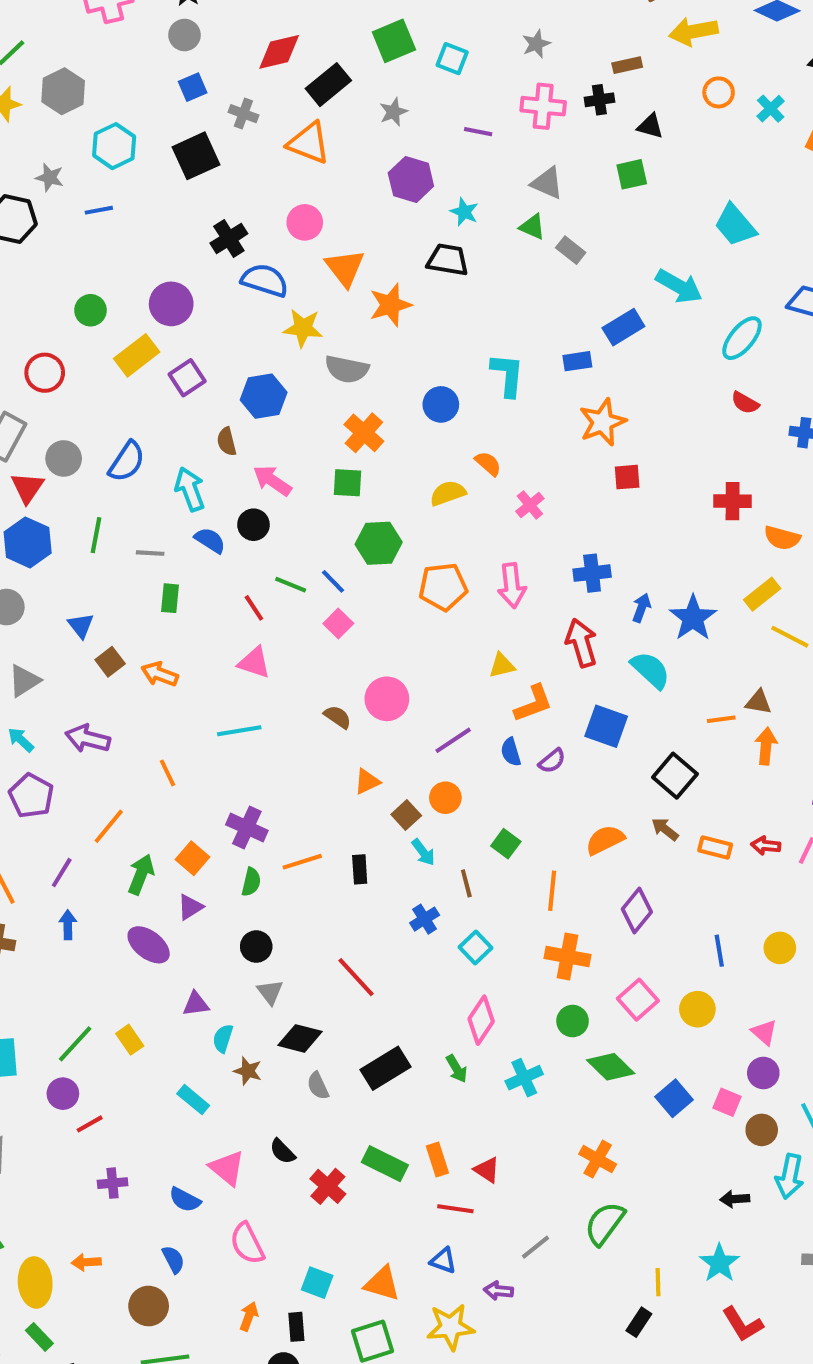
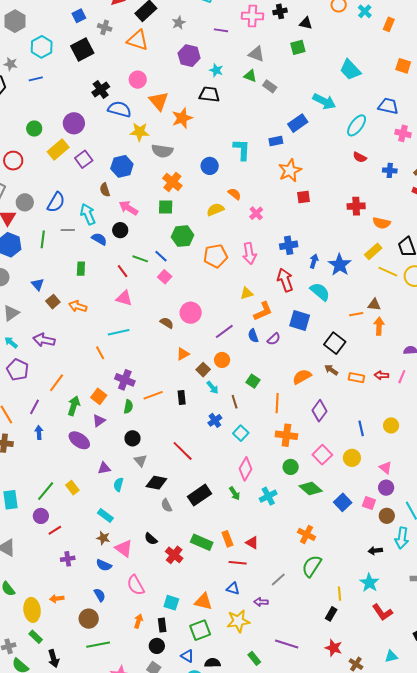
gray line: (150, 553) -> (68, 230), moved
orange line: (167, 773) -> (100, 353), moved
brown star: (248, 1071) -> (103, 538), moved

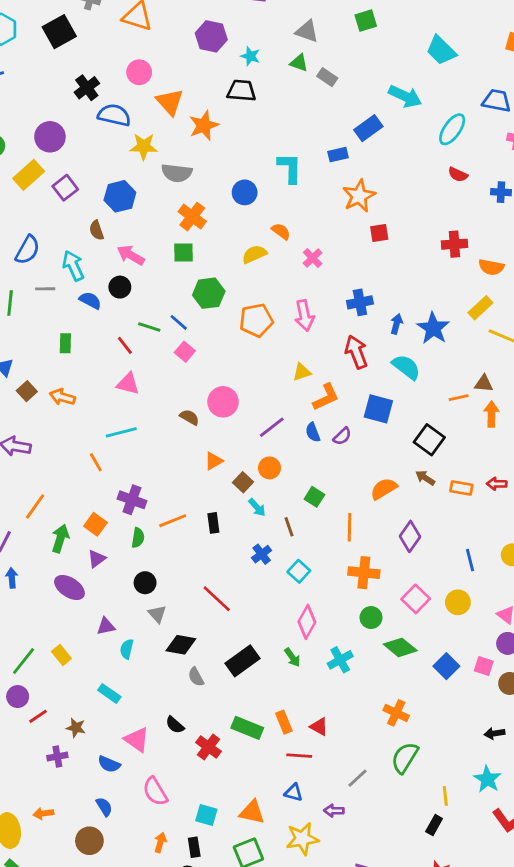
brown star: (103, 538) -> (76, 728), moved

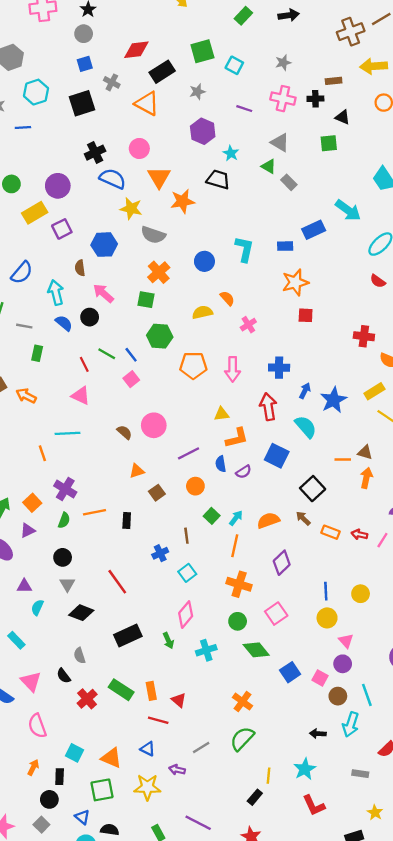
gray line: (45, 289) -> (24, 326), moved
orange circle: (270, 468) -> (195, 486), moved
cyan arrow: (257, 507) -> (236, 518), moved, turned -112
yellow circle: (458, 602) -> (327, 618), moved
gray semicircle: (196, 677) -> (80, 656), moved

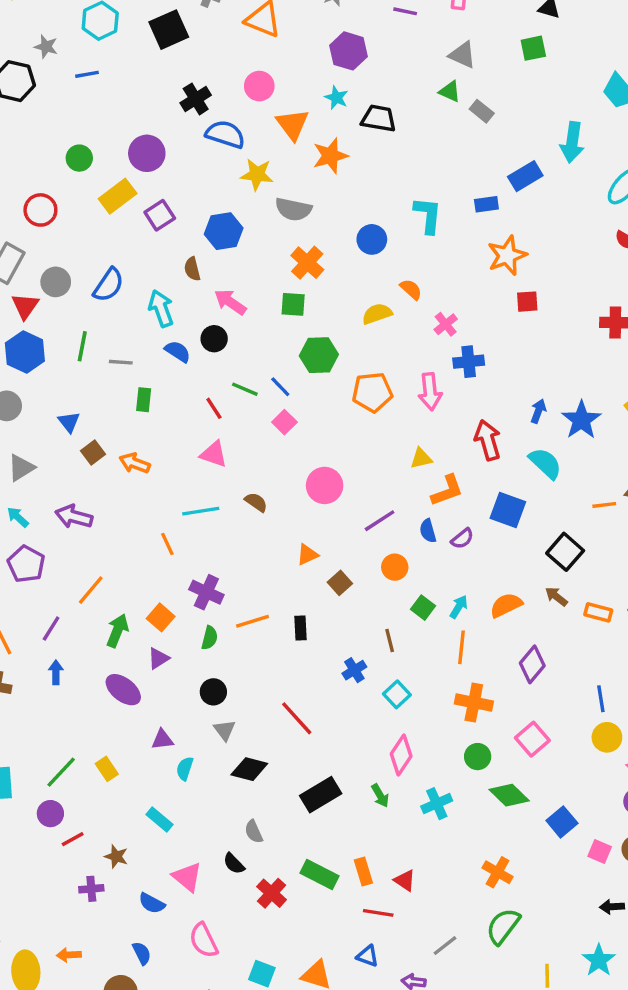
cyan star: (231, 153) -> (336, 98), moved
cyan arrow: (348, 210) -> (572, 142), turned 68
blue cross: (279, 368) -> (469, 362), moved
brown semicircle: (124, 432) -> (256, 502), moved
pink square: (320, 678) -> (600, 852), moved

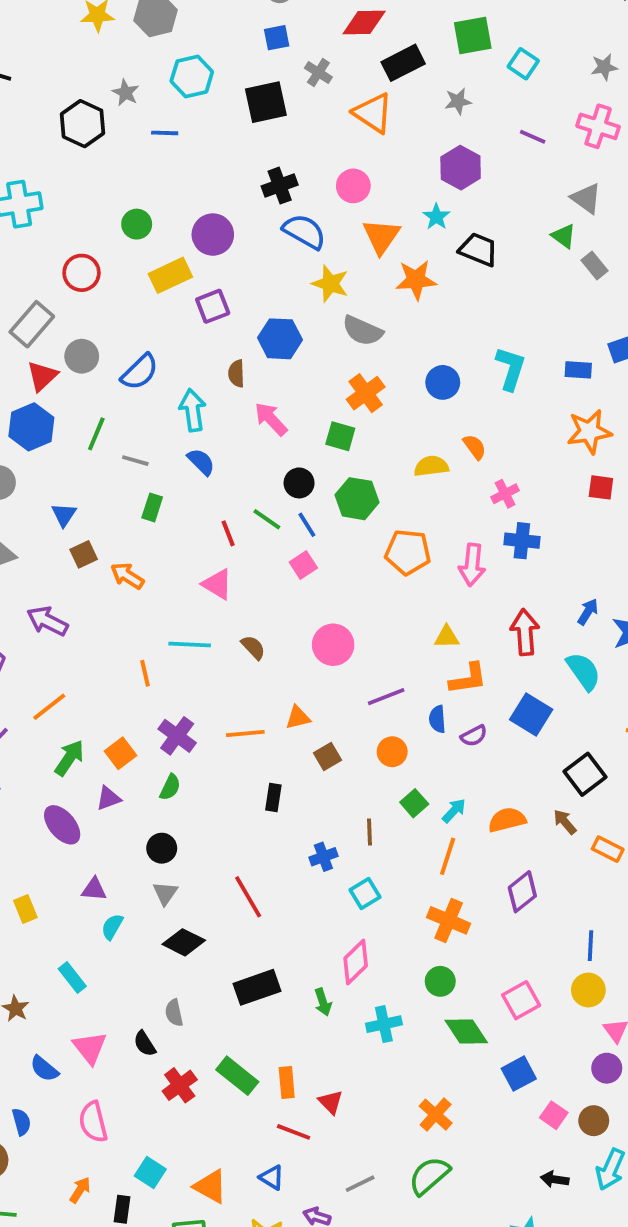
black circle: (214, 339) -> (299, 483), moved
orange line: (253, 621) -> (245, 734), moved
pink square: (532, 739) -> (521, 1000), moved

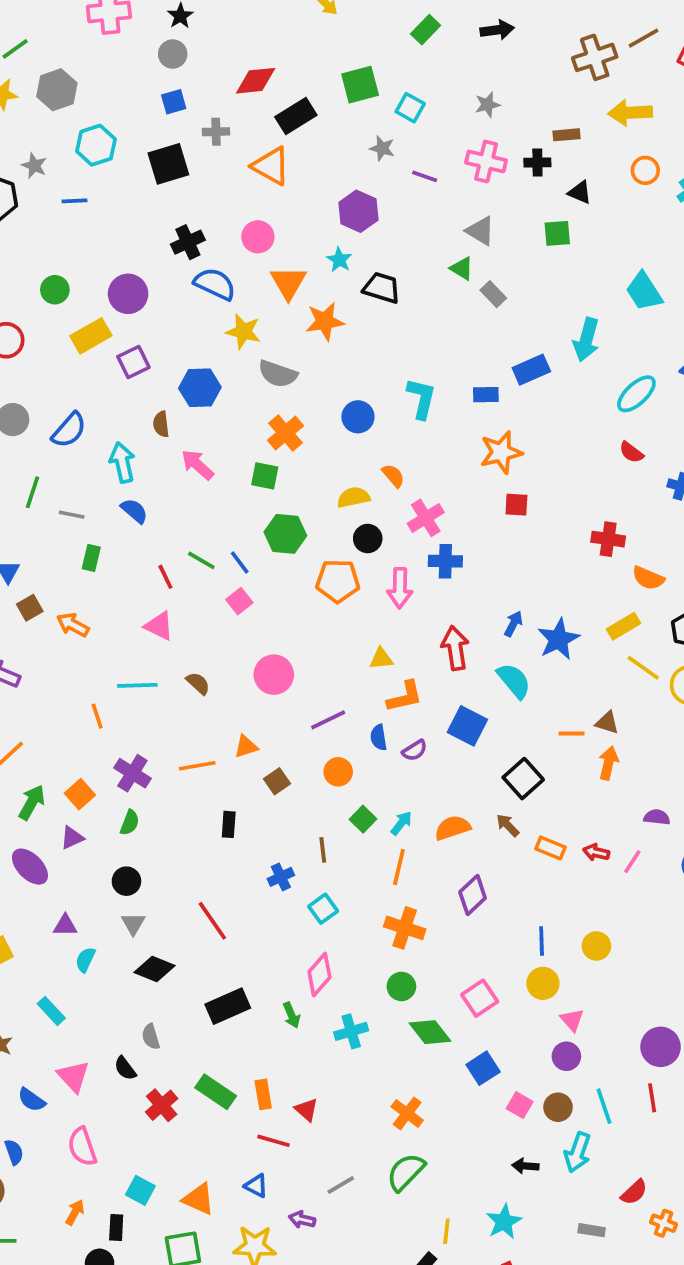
gray cross: (318, 73) -> (216, 132), turned -30
gray star: (458, 101) -> (382, 148), moved, turned 30
black circle: (299, 483) -> (368, 539), moved
pink cross: (505, 494) -> (426, 518), size x1.4

